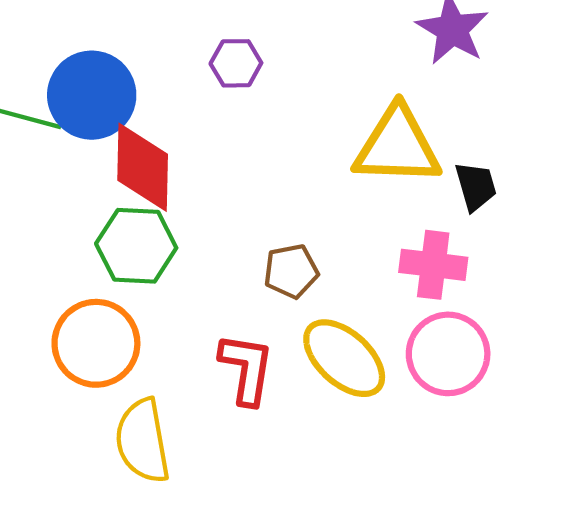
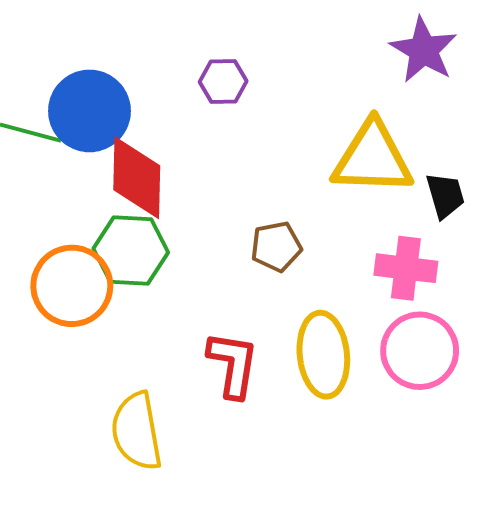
brown pentagon: (291, 271) -> (276, 247), moved
orange circle: (96, 343) -> (72, 286), moved
yellow ellipse: (344, 358) -> (323, 355), turned 42

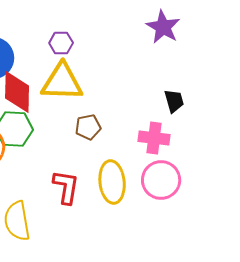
yellow triangle: (372, 158) -> (62, 82), moved

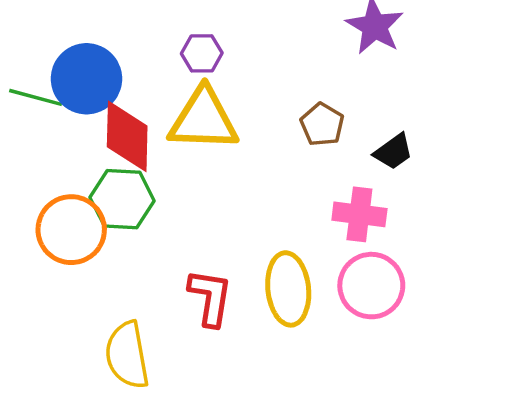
black trapezoid: (174, 101) -> (393, 152), turned 70
brown pentagon: (88, 127) -> (322, 125), moved, turned -30

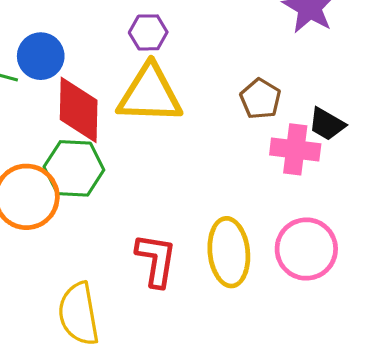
blue circle: (86, 79) -> (41, 56), size x0.7
black trapezoid: (393, 152) -> (327, 124), turned 66
pink cross: (359, 214) -> (295, 149), moved

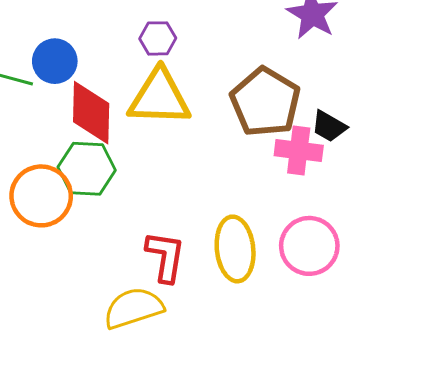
brown pentagon: (260, 99) -> (265, 102), size x1.8
yellow semicircle: (79, 314) -> (134, 308), moved, turned 82

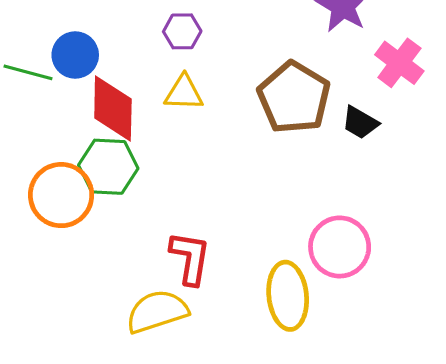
yellow triangle: (159, 97) -> (184, 93), size x0.6
pink cross: (299, 151) -> (399, 63), moved, turned 30
yellow ellipse: (235, 249) -> (288, 296), moved

